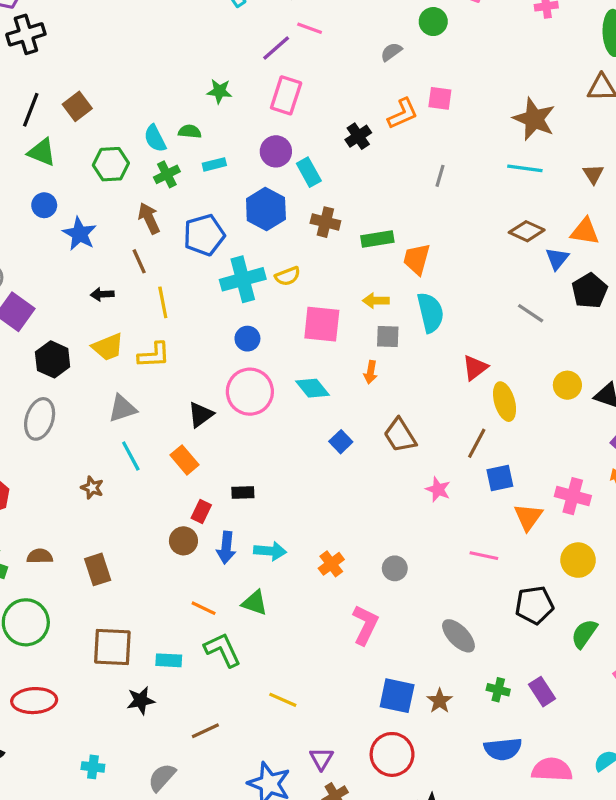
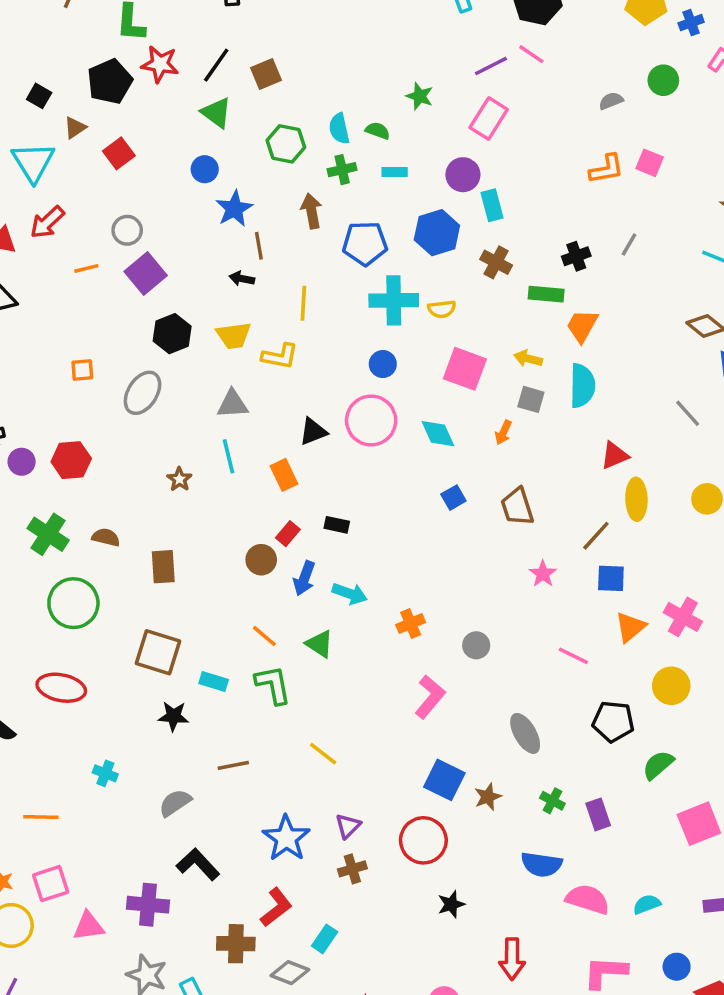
black cross: (358, 136) -> (576, 256), moved
brown line: (139, 261) -> (259, 246), moved

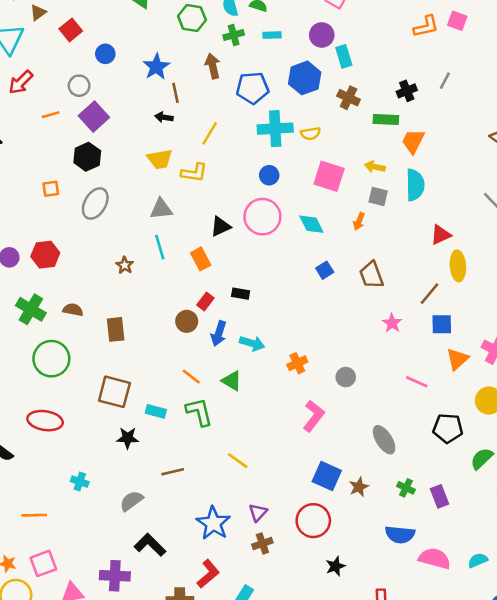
blue circle: (205, 169) -> (105, 54), moved
yellow line: (303, 303) -> (210, 133), turned 30
black hexagon: (172, 334) -> (87, 157), moved

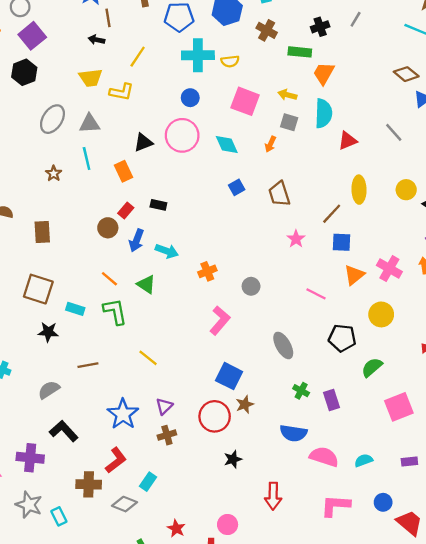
gray ellipse: (95, 204) -> (52, 119), moved
red triangle: (441, 235) -> (348, 141), moved
brown star: (359, 487) -> (245, 404), moved

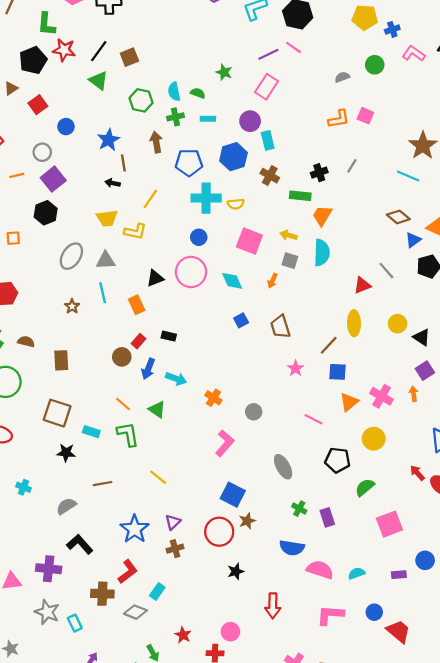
red triangle: (348, 141) -> (362, 285), moved
orange cross: (207, 271) -> (213, 398), turned -35

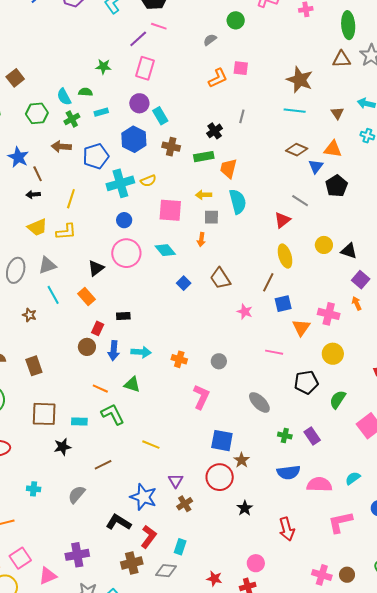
brown arrow: (156, 142) -> (61, 147), turned -60
black L-shape: (80, 544) -> (118, 522), moved

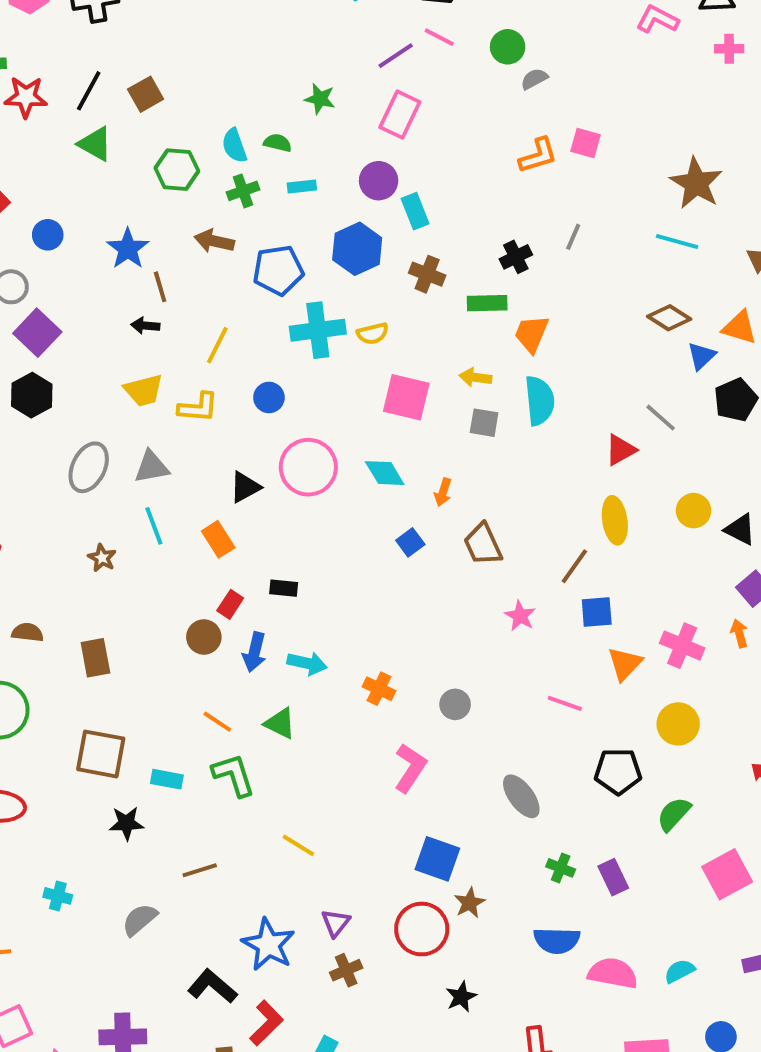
green circle: (236, 20) -> (508, 47), moved
blue circle: (124, 220) -> (269, 397), moved
orange arrow: (201, 240) -> (443, 492), moved

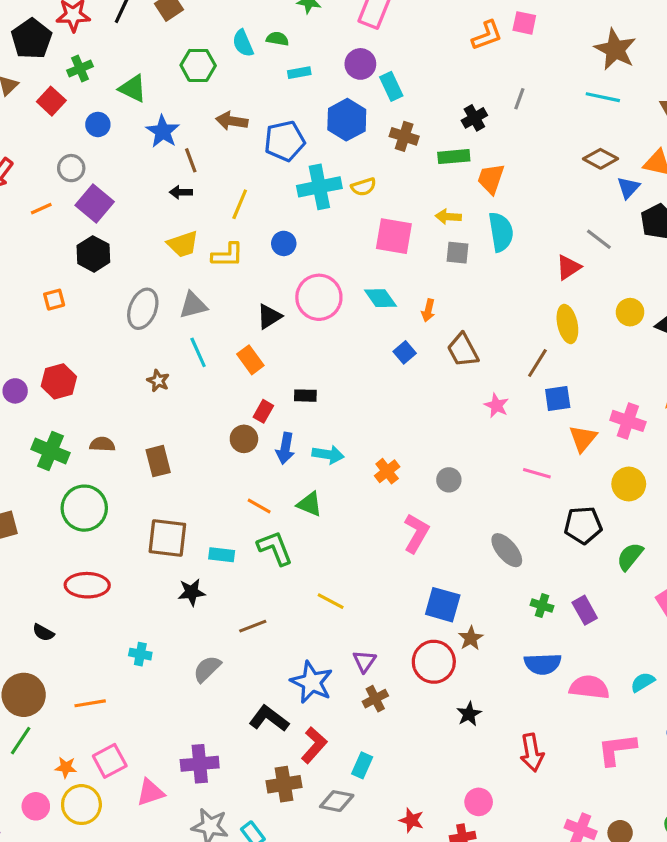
green triangle: (95, 144) -> (133, 88), moved
green cross: (243, 191) -> (80, 68), moved
orange cross: (379, 689) -> (387, 471), turned 30

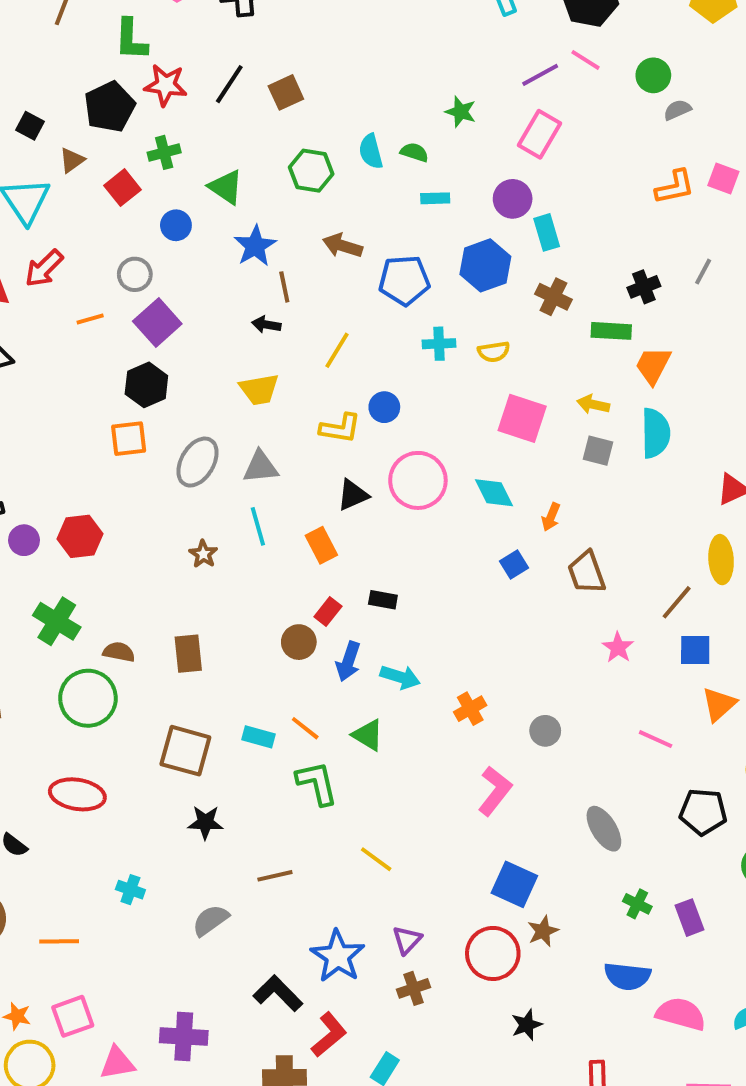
cyan cross: (319, 187) -> (439, 344), size x0.6
yellow L-shape: (227, 255) -> (340, 428), moved
orange square: (54, 300) -> (129, 439), moved, size x1.4
brown semicircle: (102, 444) -> (119, 652), moved
cyan rectangle: (222, 555) -> (259, 737), moved

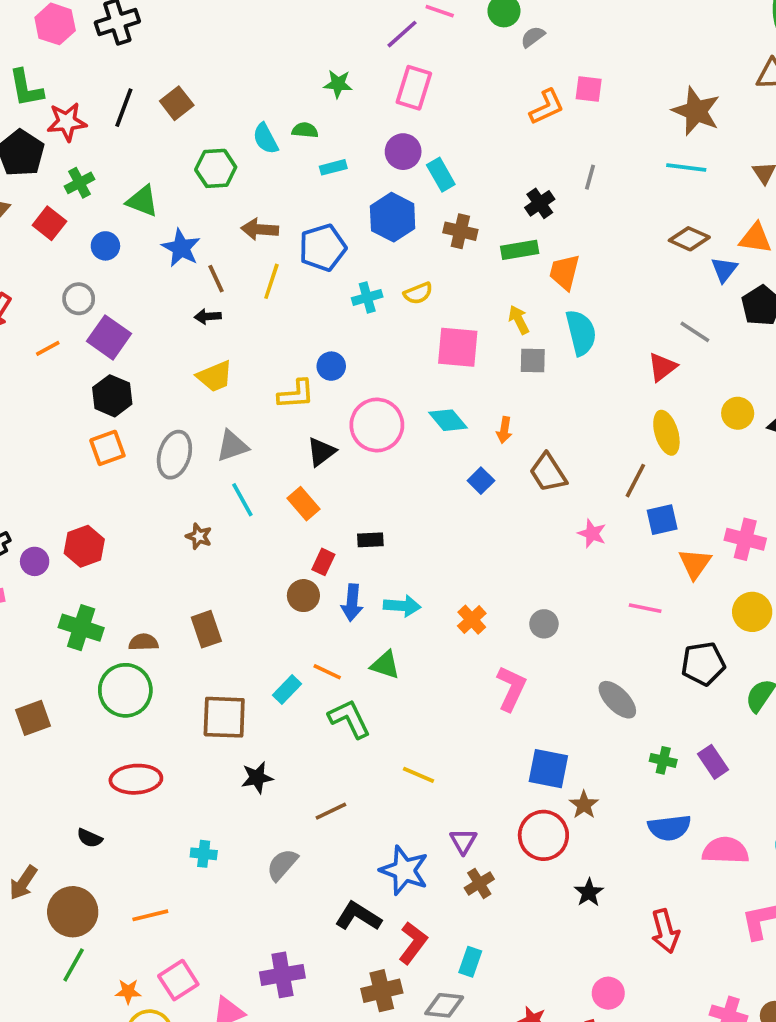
yellow line: (337, 350) -> (271, 281), moved
yellow arrow: (593, 404) -> (519, 320), turned 64
cyan rectangle: (259, 737) -> (287, 689), turned -48

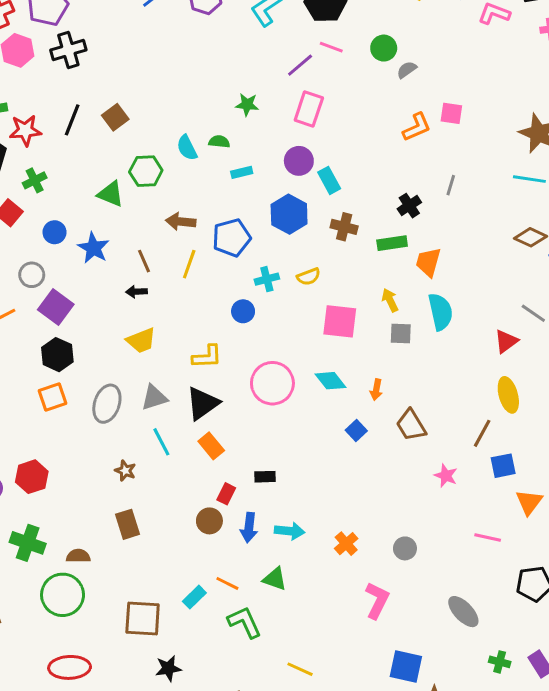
green triangle: (142, 201) -> (111, 194), moved
blue star: (181, 248) -> (93, 248), moved
blue circle: (331, 366) -> (243, 311), moved
black triangle: (321, 452) -> (203, 403), moved, size x1.4
brown rectangle: (206, 629) -> (128, 524), moved

